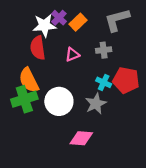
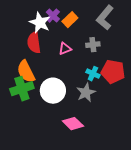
gray L-shape: (117, 20) -> (105, 18), turned -35
white star: (44, 25) -> (40, 23), turned 30
pink diamond: (81, 138) -> (73, 124), turned 40

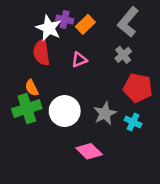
purple cross: (53, 16) -> (65, 20), turned -32
gray cross: (93, 45) -> (123, 55), moved, turned -32
orange semicircle: (26, 72) -> (32, 88), size x0.6
cyan cross: (93, 74) -> (133, 122), moved

